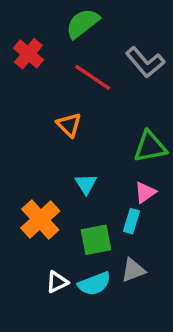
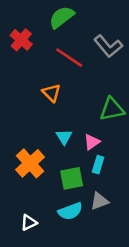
pink triangle: (145, 192) -> (92, 142), moved
white triangle: (57, 282) -> (29, 223), moved

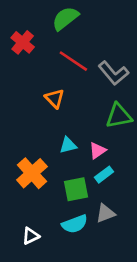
gray L-shape: (108, 46) -> (113, 73), moved
cyan triangle: (64, 137) -> (68, 145), turned 48
cyan rectangle: (98, 165) -> (104, 175), turned 36

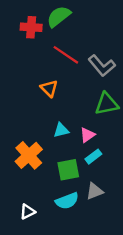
red cross: (23, 42) -> (31, 27), moved, turned -36

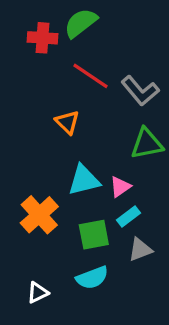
cyan triangle: (61, 130) -> (84, 180), size x1.5
gray triangle: (95, 191) -> (140, 250), moved

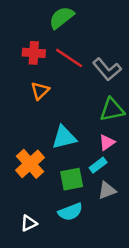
red cross: (43, 38) -> (34, 53), moved
orange triangle: (67, 122) -> (40, 91), moved, turned 30
pink triangle: (120, 187) -> (107, 142), moved

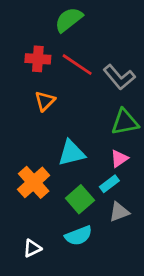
green square: (72, 179) -> (80, 199), turned -30

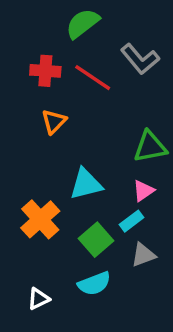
gray L-shape: (119, 77) -> (140, 59), moved

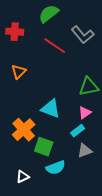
red cross: (45, 71) -> (15, 32), moved
orange triangle: (54, 121) -> (19, 72), moved
cyan triangle: (86, 184) -> (51, 109), turned 35
green square: (96, 240) -> (44, 147), moved, turned -30

